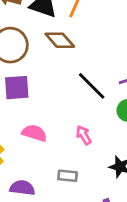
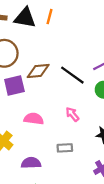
brown diamond: (60, 40) -> (38, 71), moved, turned -45

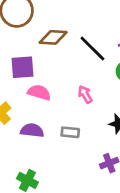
purple square: (14, 86) -> (22, 67), moved
purple semicircle: (31, 163) -> (32, 130), moved

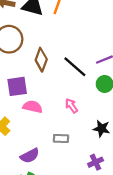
brown diamond: (53, 37) -> (41, 60), turned -70
purple semicircle: (32, 130) -> (30, 156), moved, turned 150

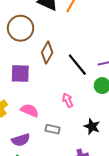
pink semicircle: (33, 107) -> (30, 110), moved

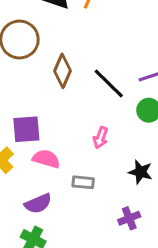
purple square: (20, 74) -> (26, 129), moved
pink arrow: (68, 100) -> (101, 138), turned -128

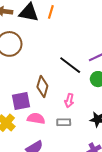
brown diamond: (62, 71) -> (42, 86), moved
gray rectangle: (83, 182) -> (64, 122), moved

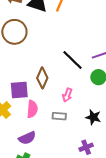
pink semicircle: (36, 118) -> (32, 109), turned 78

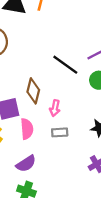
pink arrow: (67, 95) -> (55, 108), moved

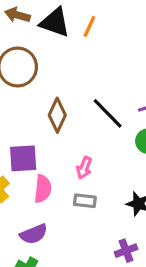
brown diamond: (33, 91) -> (57, 115), moved

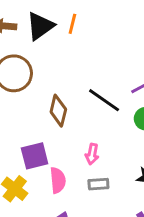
black triangle: (55, 22) -> (40, 26), turned -44

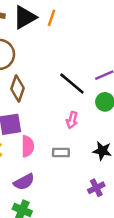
brown diamond: (58, 111) -> (17, 88), moved
pink arrow: (92, 154) -> (72, 120), moved

